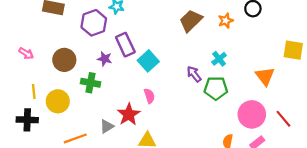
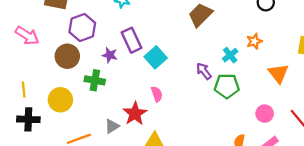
orange star: (226, 21) -> (254, 41), moved
purple hexagon: (94, 23) -> (82, 28), moved
pink arrow: (26, 53) -> (27, 36), moved, size x1.5
yellow line: (34, 91) -> (24, 89), moved
pink circle: (252, 114) -> (265, 114), size x0.6

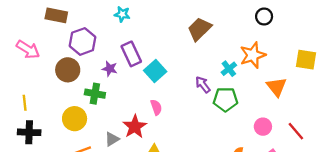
orange star: (254, 41) -> (253, 55), size x1.6
yellow circle: (60, 100) -> (75, 119), moved

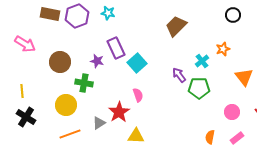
purple hexagon: (82, 41) -> (77, 16), moved
orange star: (253, 55) -> (223, 49), size x0.6
black cross: (29, 132) -> (26, 117), turned 30

